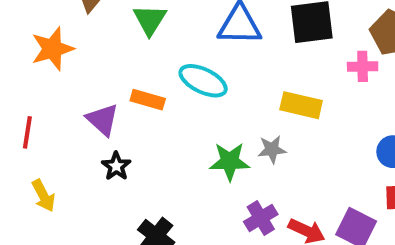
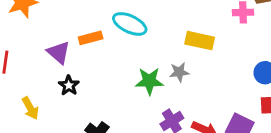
orange rectangle: (148, 100) -> (91, 38), turned -30
yellow arrow: (43, 196) -> (30, 108), moved

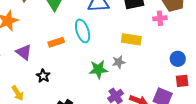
cyan ellipse: (130, 24) -> (83, 31), turned 50
purple triangle: (59, 52) -> (24, 52), moved

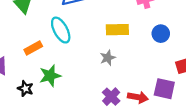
blue circle: (178, 59) -> (161, 34), moved
green star: (98, 69) -> (50, 76), moved

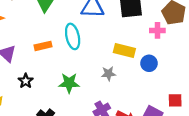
blue circle: (161, 34) -> (149, 63), moved
green star: (50, 76) -> (69, 83), moved

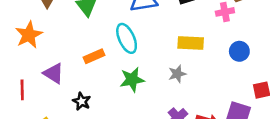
blue circle: (149, 63) -> (239, 51), moved
green star: (69, 83) -> (132, 80), moved

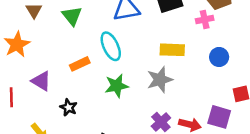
gray star: (177, 74) -> (160, 80), size x1.5

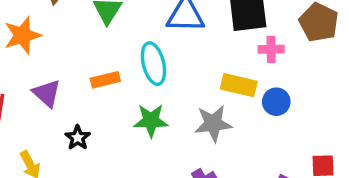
pink cross: (205, 20) -> (271, 49), moved
blue circle: (219, 57) -> (276, 102), moved

